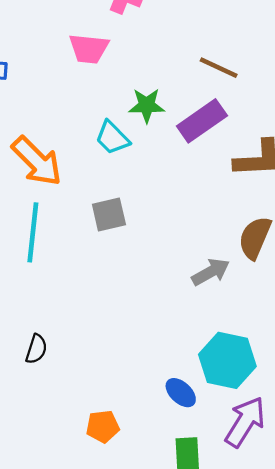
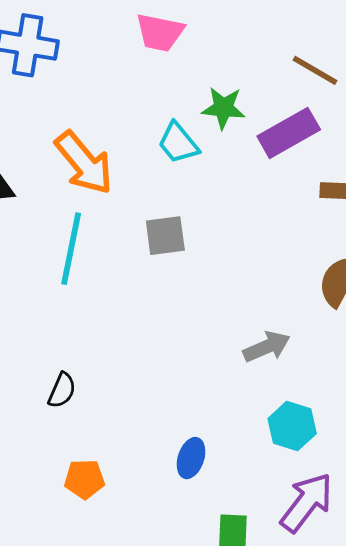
gray arrow: (211, 272) -> (267, 347), moved
cyan hexagon: (227, 360) -> (292, 426), size x0.7
blue ellipse: (181, 393) -> (191, 458), moved, turned 60
orange pentagon: (103, 426) -> (85, 479), moved

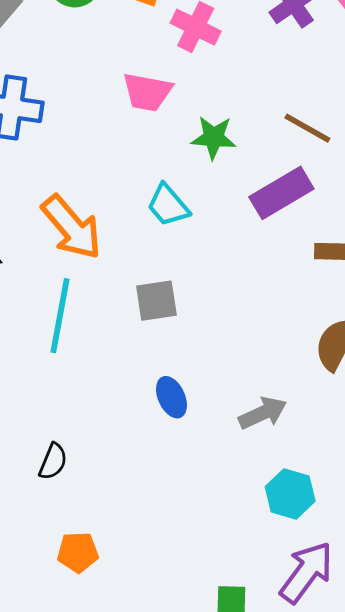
green star: (223, 108) -> (214, 138), moved
blue ellipse: (191, 458) -> (171, 397), moved, turned -42

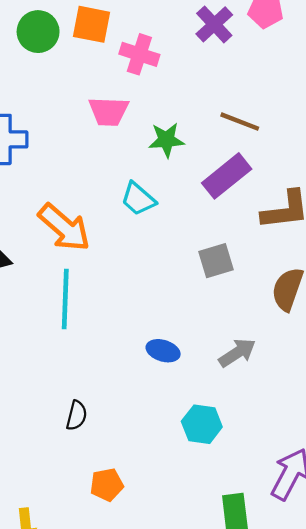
gray square: (156, 301) -> (216, 261), moved
blue ellipse: (171, 397) -> (163, 351), turned -40
cyan hexagon: (290, 494) -> (202, 424), moved

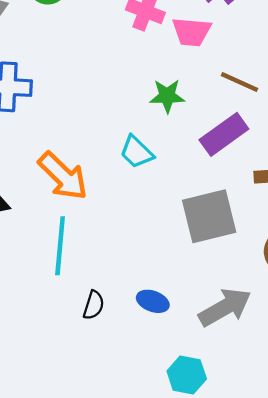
pink trapezoid: (109, 111) -> (192, 32), moved
gray square: (216, 261) -> (209, 216), size x1.6
gray arrow: (237, 353) -> (225, 307), size x1.4
black semicircle: (77, 415) -> (94, 305), moved

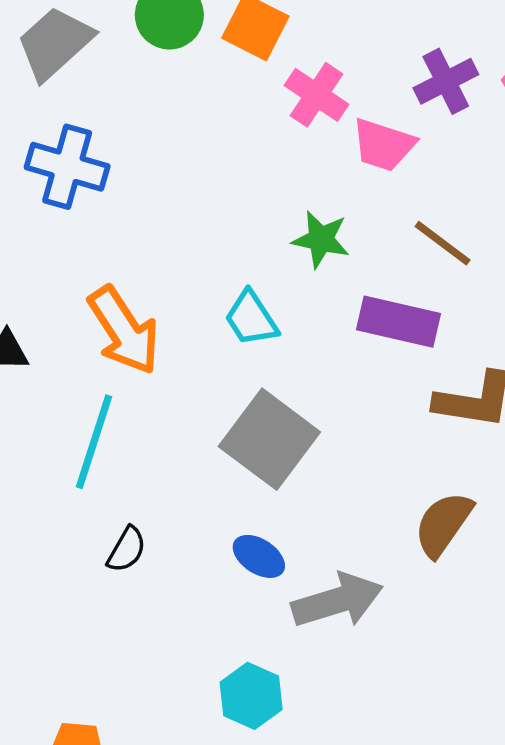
purple rectangle: (224, 134) -> (398, 322), turned 36
gray square: (209, 216) -> (269, 439), moved, turned 38
blue ellipse: (153, 301) -> (259, 556), moved

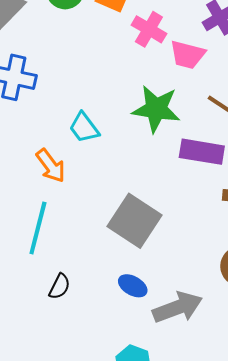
green star: (321, 239) -> (156, 109), size x1.5
cyan trapezoid: (251, 318) -> (84, 128), moved
orange arrow: (124, 330) -> (51, 166), size x0.7

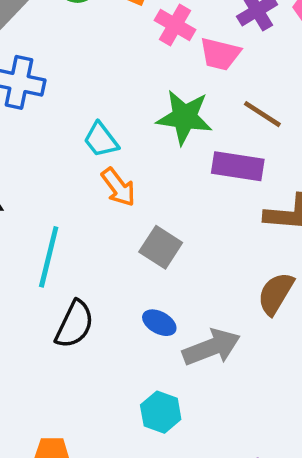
orange arrow: (51, 166) -> (118, 187), moved
gray square: (135, 221) -> (161, 247), size x0.7
black semicircle: (60, 286) -> (74, 324), size x1.6

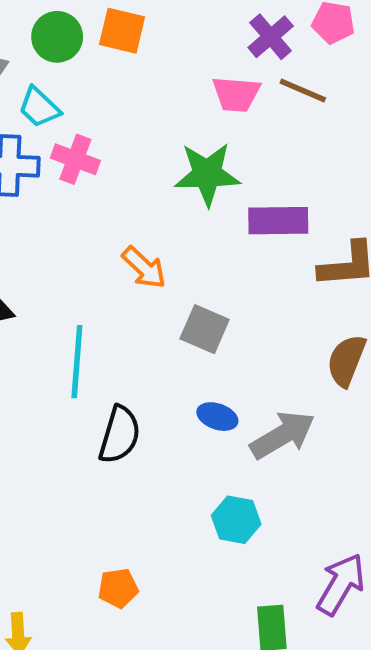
pink cross: (175, 25) -> (75, 159), moved
brown line: (262, 114) -> (303, 90), moved
cyan trapezoid: (101, 140) -> (39, 107), moved

